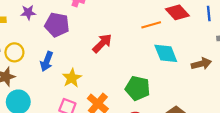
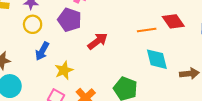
purple pentagon: (57, 25) -> (70, 20), moved
yellow circle: (14, 52) -> (33, 24), moved

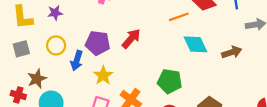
purple pentagon: (70, 20) -> (98, 43), moved
yellow circle: (33, 24) -> (56, 45), moved

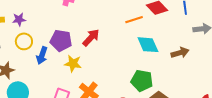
purple star: (55, 13) -> (19, 19), moved
yellow star: (103, 75) -> (73, 64), moved, turned -30
green pentagon: (170, 81) -> (142, 81), moved

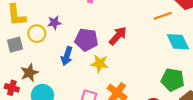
purple star: (19, 19) -> (54, 23), moved
yellow circle: (24, 41) -> (37, 34), moved

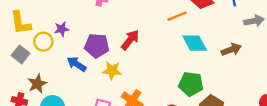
gray square: (15, 45) -> (21, 54), turned -35
blue arrow: (67, 56) -> (77, 64), turned 108

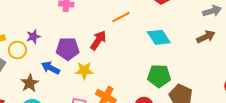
orange line: (177, 16) -> (121, 17), moved
brown arrow: (231, 50) -> (206, 37), moved
brown star: (37, 84) -> (30, 83), moved

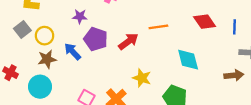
purple star: (33, 37) -> (80, 16), moved
yellow circle: (17, 50) -> (44, 36), moved
yellow star: (84, 71) -> (142, 78), moved

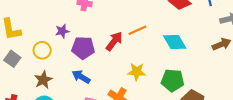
orange line: (158, 27) -> (137, 30), moved
yellow circle: (44, 36) -> (42, 50), moved
blue arrow: (73, 52) -> (81, 77), moved

